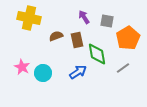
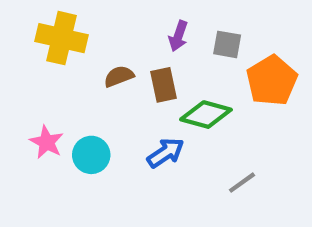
purple arrow: (84, 17) -> (178, 36), turned -128
green diamond: (97, 54) -> (206, 115), turned -65
gray line: (123, 68) -> (242, 183), moved

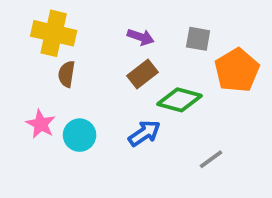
purple arrow: (178, 36) -> (141, 37), moved, turned -90
brown semicircle: (119, 76) -> (67, 74), moved, turned -60
brown rectangle: (163, 85) -> (142, 74), turned 64

